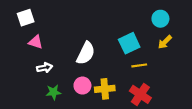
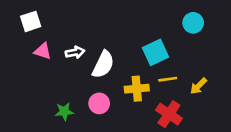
yellow arrow: (165, 42) -> (199, 86), moved
white arrow: (45, 68) -> (75, 52), moved
yellow cross: (105, 89) -> (137, 89), moved

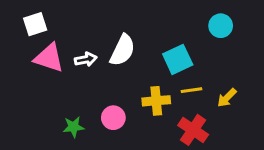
pink triangle: (43, 51) -> (49, 58), size x1.5
white semicircle: (103, 64) -> (123, 50), moved

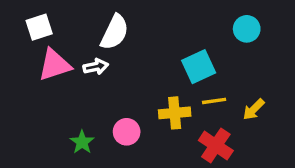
white semicircle: (123, 50) -> (115, 32), moved
pink triangle: (49, 58) -> (55, 65), turned -36
green star: (73, 127) -> (82, 142), turned -30

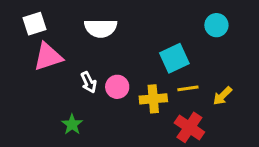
white semicircle: (115, 32) -> (101, 28), turned 64
white arrow: (96, 67) -> (89, 82), moved, turned 75
pink circle: (127, 132) -> (117, 87), moved

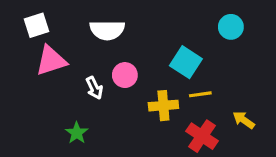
cyan square: (174, 58) -> (186, 62), turned -32
pink circle: (117, 87) -> (125, 75), moved
yellow arrow: (222, 96) -> (244, 120), moved, turned 80

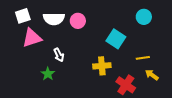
white semicircle: (107, 30) -> (54, 19), moved
pink circle: (125, 75) -> (78, 21), moved
yellow line: (200, 94) -> (143, 58), moved
green star: (77, 133) -> (48, 74), moved

